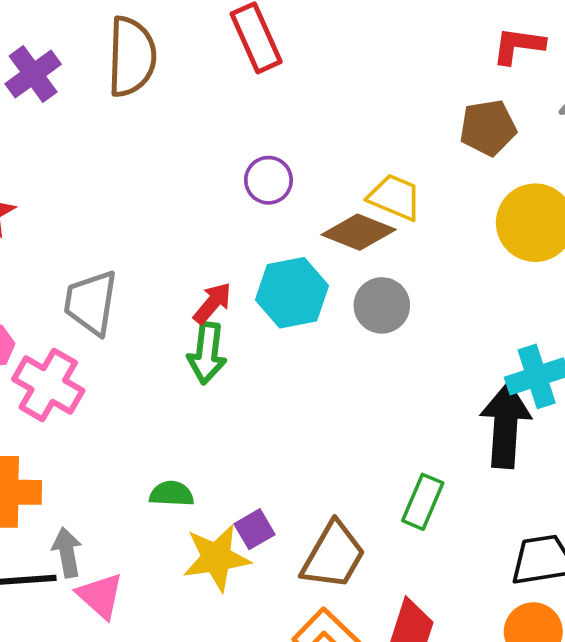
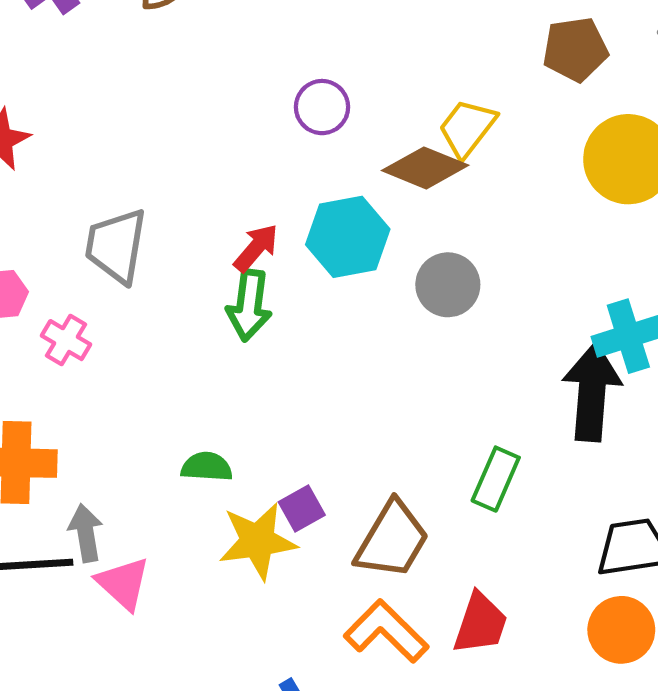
yellow trapezoid: (395, 197) -> (467, 128), turned -76
gray circle: (382, 305) -> (448, 285), moved
pink cross: (48, 385) -> (66, 340), size x0.6

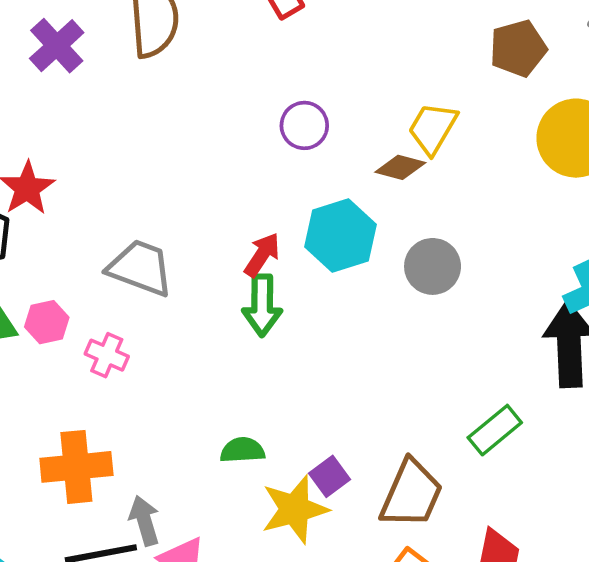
brown diamond: (425, 168) -> (400, 167), size x0.7
gray trapezoid: (116, 246) -> (140, 268), turned 108
green rectangle: (496, 479) -> (495, 430), turned 34

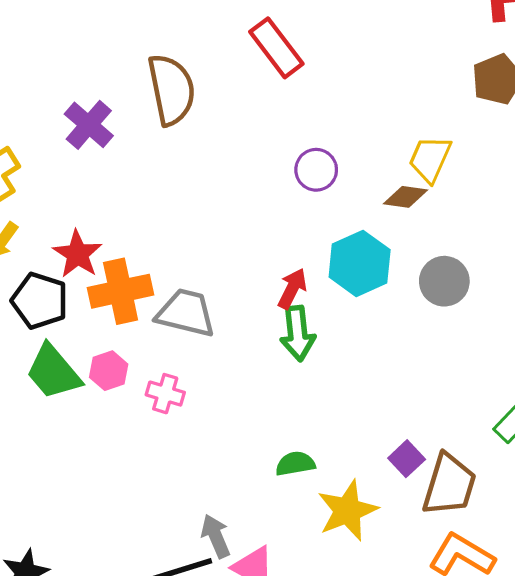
orange cross: (76, 467) -> (121, 291), moved
purple square: (330, 476) -> (407, 459), moved

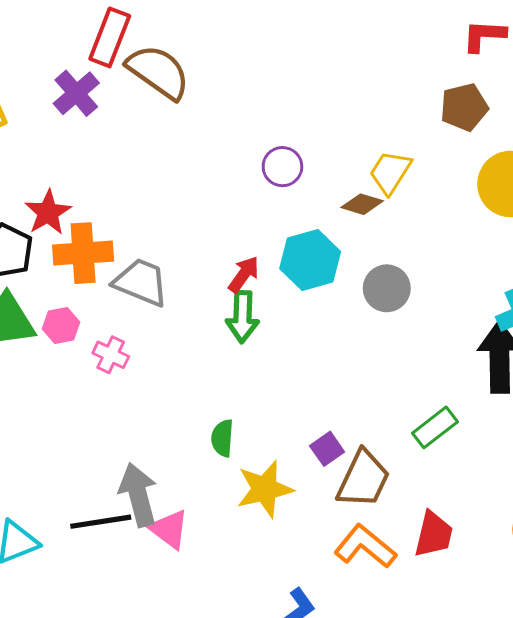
red rectangle: (276, 48) -> (110, 37), moved, turned 50
brown semicircle: (171, 90) -> (158, 72), turned -52
green semicircle: (295, 464) -> (222, 438), turned -84
gray arrow: (216, 536) -> (138, 495), size x1.5

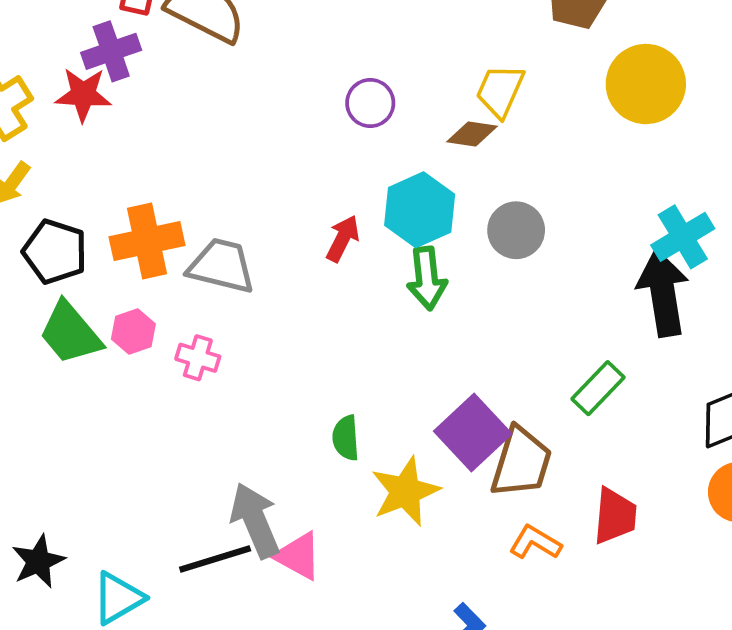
purple cross: (76, 93) -> (111, 51), turned 30
red star: (48, 212) -> (83, 95), moved, turned -30
green arrow: (243, 317) -> (427, 278), moved
purple square: (327, 449) -> (473, 432), size x1.8
orange L-shape: (365, 546) -> (535, 542), size x0.7

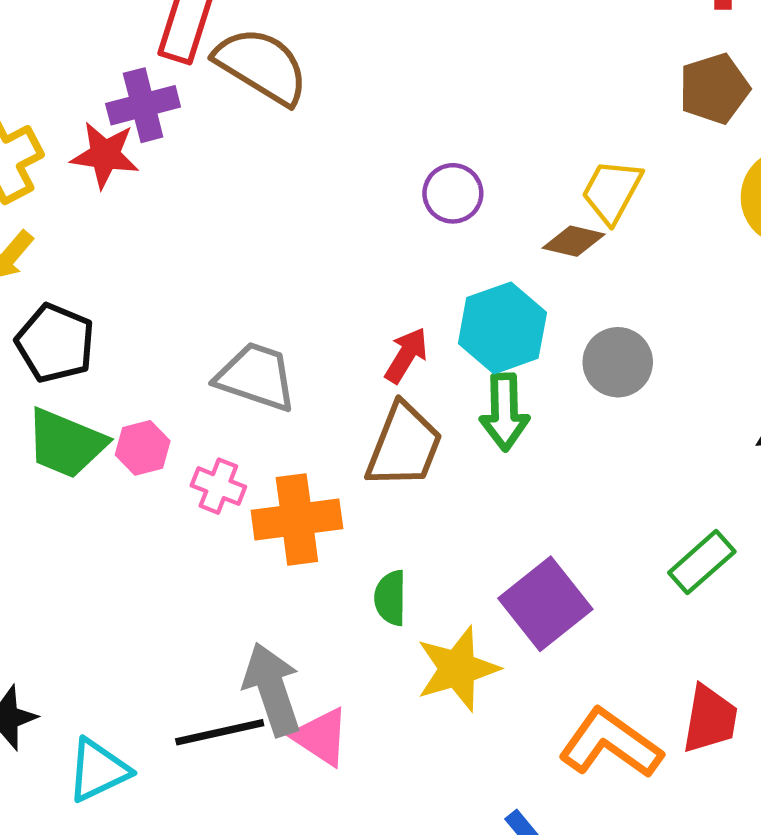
orange cross: (147, 241) -> (297, 520), moved
green trapezoid: (70, 333) -> (66, 443), turned -32
brown trapezoid: (521, 462) -> (404, 446), moved
orange L-shape: (535, 542) -> (610, 744), size x1.6

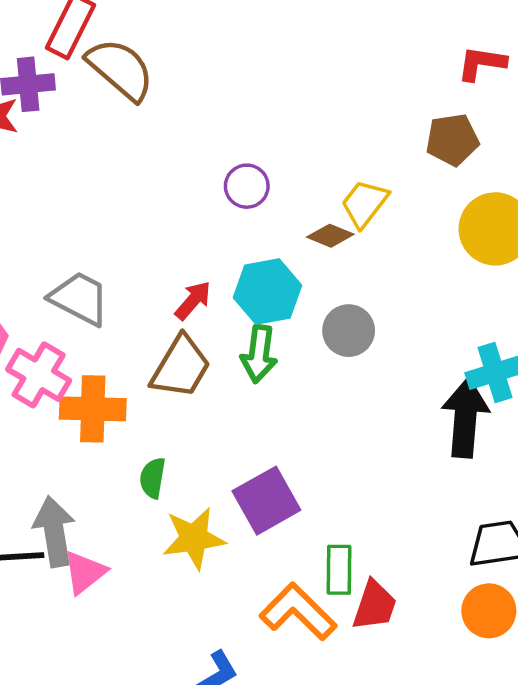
pink cross: (218, 486) -> (39, 375), size x1.6
green rectangle: (702, 562) -> (339, 570), moved, turned -57
pink triangle: (321, 737) -> (85, 572), turned 39

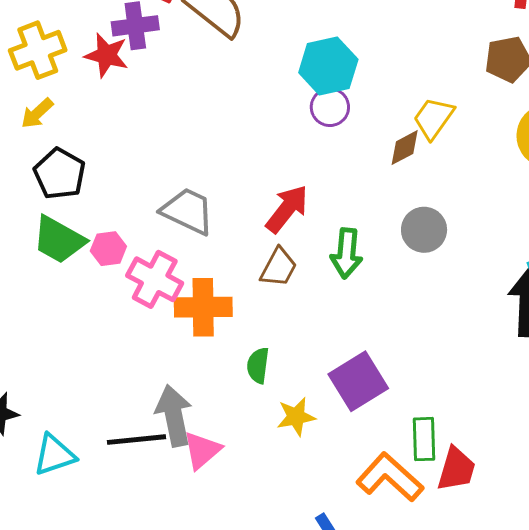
brown diamond: (330, 236) -> (405, 148), turned -48
cyan hexagon: (267, 292) -> (328, 66), moved
red arrow: (193, 300) -> (287, 209), size x1.4
brown trapezoid: (181, 367) -> (279, 267), size x0.7
yellow star: (194, 538) -> (296, 417), size x0.7

